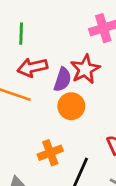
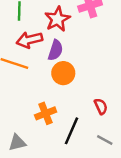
red star: (85, 69) -> (57, 19), moved

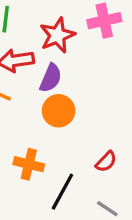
red semicircle: (101, 106) -> (106, 162), turned 63
orange cross: (46, 113) -> (29, 164), turned 30

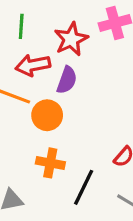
orange circle: (59, 111) -> (47, 115), moved

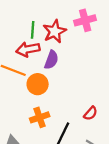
green line: (21, 26) -> (33, 30), moved
orange cross: (50, 163) -> (40, 117), turned -30

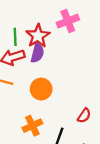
purple semicircle: (51, 60) -> (37, 53), moved
orange circle: (38, 84) -> (41, 89), moved

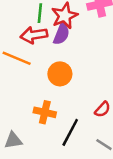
orange cross: (32, 126) -> (45, 112), turned 30

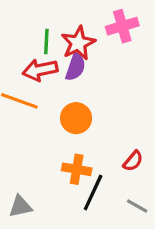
orange cross: (45, 112) -> (77, 169), moved

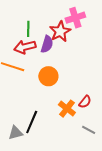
red star: (78, 43) -> (60, 31), moved
orange cross: (77, 169) -> (67, 109), moved, turned 30
black line: (93, 193) -> (32, 122), moved

